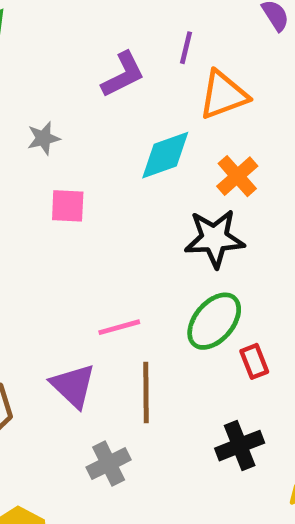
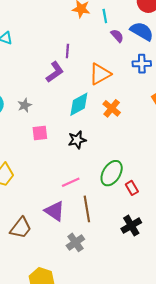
purple line: (186, 48) -> (67, 51), moved
black star: (215, 238) -> (77, 140), moved, size x0.7

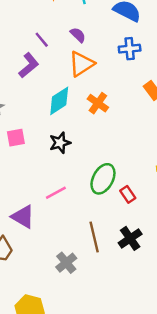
purple semicircle: (117, 36) -> (78, 35), moved
purple line: (67, 51) -> (42, 40), turned -40
brown line: (87, 209) -> (94, 237), moved
purple triangle: (55, 211) -> (23, 217), moved

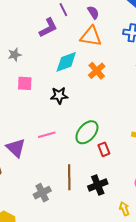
orange triangle: (81, 64) -> (91, 36), turned 30

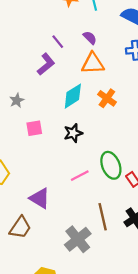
green ellipse: (87, 132) -> (111, 165), turned -50
pink line: (47, 135) -> (80, 176), moved
gray cross: (42, 193) -> (78, 239), size x1.4

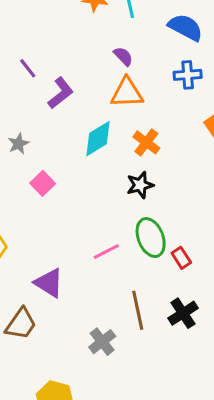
purple line: (58, 42) -> (28, 68), moved
pink square: (34, 128) -> (43, 183), turned -35
black star: (73, 133) -> (140, 185), moved
gray cross: (78, 239) -> (102, 342), size x0.7

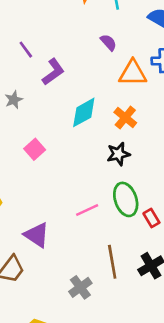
orange triangle: (127, 93) -> (133, 73), moved
gray star: (18, 144) -> (14, 100), moved

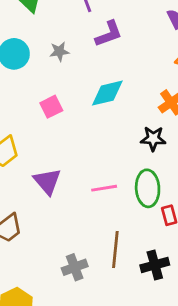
cyan diamond: (84, 112) -> (107, 93), moved
pink square: (35, 149) -> (51, 107), moved
purple triangle: (37, 235) -> (47, 181), moved

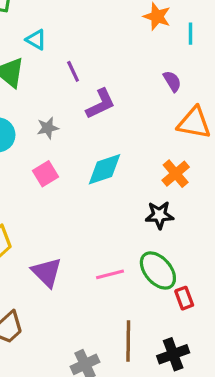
pink square: (51, 107) -> (45, 174), moved
green ellipse: (148, 188) -> (158, 270), turned -33

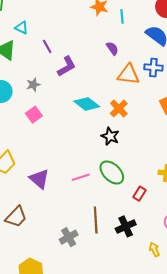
cyan diamond: (105, 169) -> (87, 104), moved, turned 60
black star: (159, 215) -> (110, 136), turned 30
red rectangle: (184, 298) -> (140, 194), moved, turned 56

